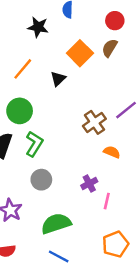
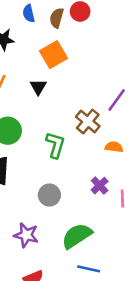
brown semicircle: (110, 48) -> (57, 18), moved
orange square: (80, 53) -> (54, 55), turned 30
green L-shape: (34, 144) -> (55, 145), moved

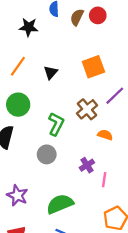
orange square: (54, 55) -> (93, 67), moved
gray circle: (49, 195) -> (47, 154), moved

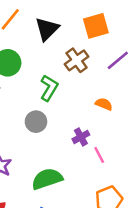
black triangle: (51, 72) -> (47, 29), size x1.5
brown cross: (87, 109) -> (77, 60), moved
pink line: (104, 180) -> (99, 155), turned -40

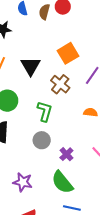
purple cross: (81, 137) -> (66, 154), moved
green semicircle: (47, 179) -> (62, 182), turned -95

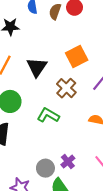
green L-shape: (45, 111) -> (48, 115), turned -80
gray circle: (42, 140) -> (45, 168), moved

